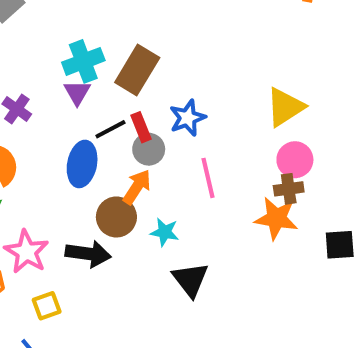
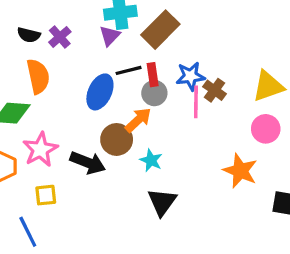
pink line: (208, 178) -> (196, 102), moved
brown cross: (289, 189) -> (214, 90), moved, turned 30

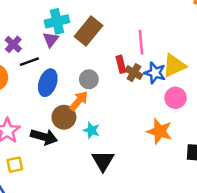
black line: (129, 70) -> (29, 62), moved
red rectangle: (153, 75) -> (121, 64), moved
blue star: (190, 76) -> (155, 73), moved, turned 30
pink line: (196, 102) -> (141, 42), moved

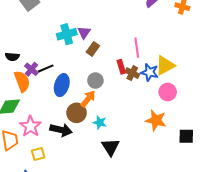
brown rectangle: (89, 31) -> (93, 49), moved, size x0.6
purple triangle: (51, 40) -> (84, 32), moved
purple cross: (13, 44) -> (31, 69), moved

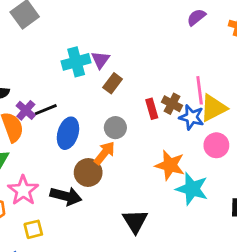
pink line: (137, 48) -> (200, 90), moved
brown cross: (132, 73) -> (172, 104), moved
orange star: (156, 120) -> (170, 165), moved
cyan star: (100, 122) -> (192, 189), moved, size x1.6

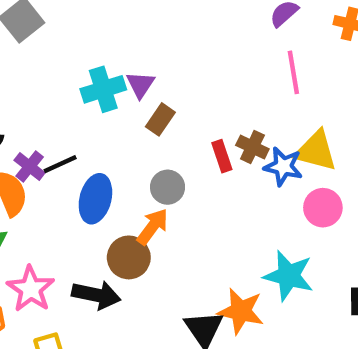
pink line: (200, 90) -> (293, 72), moved
yellow triangle: (213, 108) -> (316, 151), turned 44
orange star: (170, 165) -> (241, 311), moved

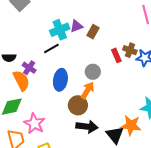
purple triangle: (140, 85) -> (76, 26), turned 40
brown rectangle: (160, 119) -> (93, 32), moved
black line: (60, 164) -> (51, 49), moved
black arrow: (96, 295) -> (87, 127), moved

